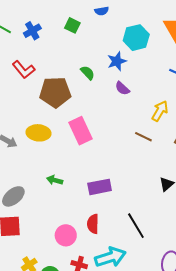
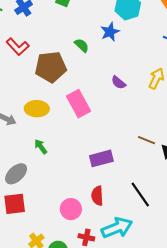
purple semicircle: (122, 88) -> (119, 83), moved
brown line: (143, 137) -> (146, 140), moved
green arrow: (55, 180) -> (41, 147), moved, turned 42

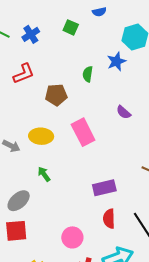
green semicircle: (82, 45) -> (88, 74), turned -126
red L-shape: (18, 47) -> (24, 74), turned -70
brown pentagon: (51, 67) -> (56, 95), size x0.7
red semicircle: (97, 196) -> (109, 219), moved

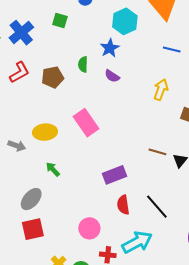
blue cross: (31, 34) -> (21, 33), size x1.4
brown pentagon: (56, 95) -> (53, 77), moved
purple semicircle: (124, 112) -> (112, 76), moved

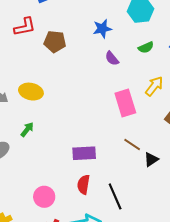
blue star: (110, 48) -> (102, 29), moved
green semicircle: (83, 64) -> (146, 47), moved, turned -133
pink rectangle: (86, 123) -> (125, 103), moved
green arrow: (53, 169) -> (27, 129), turned 63

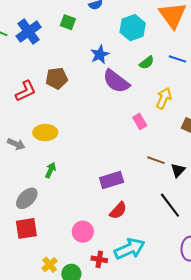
red L-shape: (25, 27) -> (26, 91), moved
purple semicircle: (112, 58) -> (116, 81), size x1.8
pink rectangle: (125, 103) -> (140, 121), size x0.6
red semicircle: (83, 185) -> (118, 211), turned -132
black line: (115, 196) -> (170, 205), moved

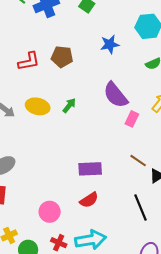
purple semicircle: (116, 81) -> (116, 95), moved
pink rectangle: (140, 121) -> (132, 119), turned 42
green arrow: (50, 170) -> (69, 106), moved

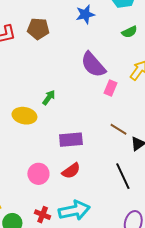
yellow ellipse: (38, 106) -> (24, 116), moved
green arrow: (69, 106) -> (49, 98), moved
pink circle: (50, 212) -> (38, 174), moved

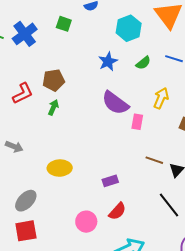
blue star: (85, 14) -> (108, 61), moved
green arrow: (49, 98) -> (53, 107), moved
purple rectangle: (71, 140) -> (110, 181), size x0.7

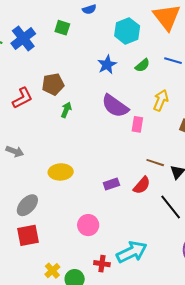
green arrow: (53, 107) -> (66, 110), moved
red semicircle: (117, 211) -> (142, 185), moved

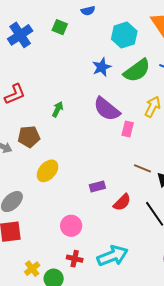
green semicircle: (142, 65) -> (137, 71), size x1.8
brown pentagon: (53, 84) -> (29, 137), moved
yellow ellipse: (61, 172) -> (48, 171), turned -50
red semicircle: (142, 185) -> (122, 202), moved
red cross: (102, 264) -> (75, 259), moved

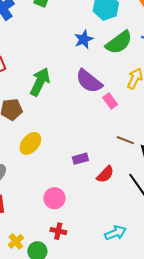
green arrow: (58, 109) -> (40, 82), size x1.8
pink rectangle: (128, 129) -> (110, 101), turned -49
cyan arrow: (113, 256) -> (115, 233), moved, size x0.7

